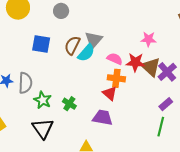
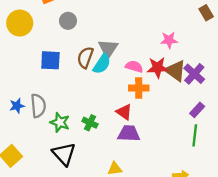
red triangle: (110, 93) -> (124, 112), moved

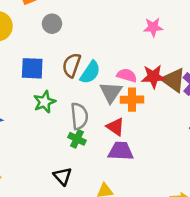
pink star: (169, 40) -> (153, 27), moved
gray triangle: (108, 48) -> (111, 92), moved
gray semicircle: (38, 106) -> (79, 116), moved
green star: (60, 122) -> (44, 102), moved, turned 30
black triangle: (64, 154) -> (63, 176), moved, size x0.7

